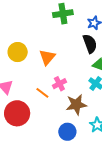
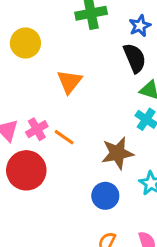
yellow circle: (18, 52) -> (25, 43), moved
pink cross: (59, 84) -> (37, 129), moved

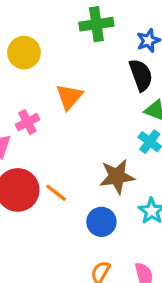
pink cross: (37, 129) -> (27, 122), moved
orange line: (64, 137) -> (56, 193), moved

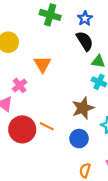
green cross: (96, 24) -> (50, 15), turned 36

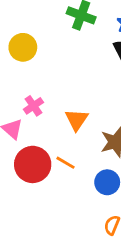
orange triangle: (42, 64) -> (76, 120), moved

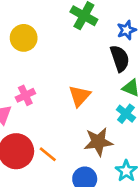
orange triangle: (76, 120) -> (80, 96), moved

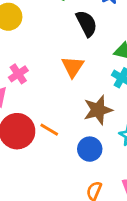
black semicircle: (120, 58) -> (86, 23), moved

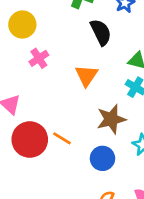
pink cross: (18, 74) -> (39, 58), moved

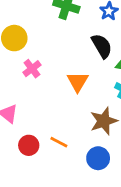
black semicircle: (101, 32) -> (102, 46), moved
red circle: (30, 140) -> (29, 145), size x0.6

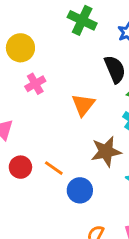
blue circle: (98, 158) -> (80, 190), moved

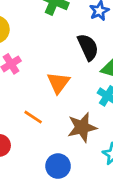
orange line: (54, 168) -> (33, 117), moved

